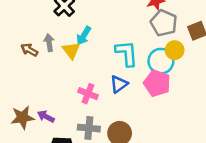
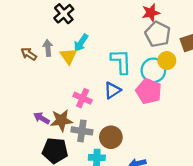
brown star: (22, 118) -> (61, 120), moved

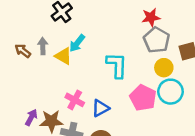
yellow triangle: (68, 56) -> (63, 56), turned -30
cyan circle: (153, 70) -> (170, 92), moved
blue triangle: (112, 90) -> (100, 108), moved
purple arrow: (42, 118) -> (31, 117), turned 84

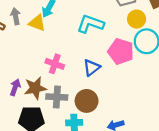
cyan L-shape: (117, 65) -> (90, 24), turned -64
blue triangle: (100, 108) -> (92, 68), moved

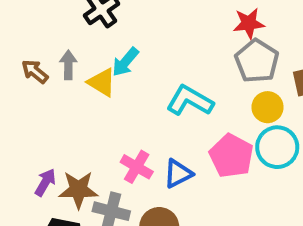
pink cross: (55, 64) -> (137, 167), moved

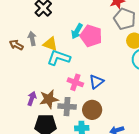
cyan arrow: (125, 62) -> (77, 31), moved
cyan L-shape: (190, 101) -> (59, 58), moved
pink pentagon: (231, 156) -> (91, 36), moved

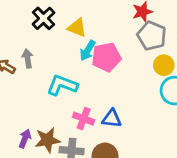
pink pentagon: (91, 36) -> (106, 57), turned -30
yellow triangle: (50, 44) -> (77, 28), moved
blue triangle: (96, 82) -> (112, 119), turned 42

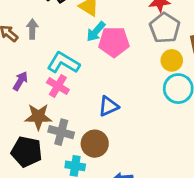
pink cross: (84, 119) -> (58, 86), moved
blue triangle: (112, 119) -> (108, 106), turned -40
purple arrow: (25, 139) -> (20, 81), moved

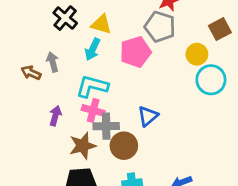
gray pentagon: (165, 28) -> (160, 27), moved
cyan arrow: (96, 32) -> (93, 49), moved
gray cross: (61, 132) -> (106, 126), moved
brown circle: (95, 144) -> (124, 146), moved

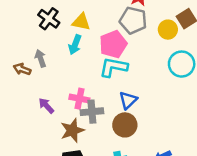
yellow circle: (197, 54) -> (168, 30), moved
cyan L-shape: (92, 86) -> (113, 67), moved
purple arrow: (55, 116) -> (46, 106), turned -54
brown circle: (124, 146) -> (125, 125), moved

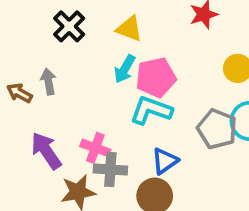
gray pentagon: (133, 20) -> (217, 129), moved
yellow triangle: (81, 22) -> (129, 29), moved
cyan arrow: (75, 45) -> (125, 69), moved
purple arrow: (46, 106) -> (46, 151), size x1.5

